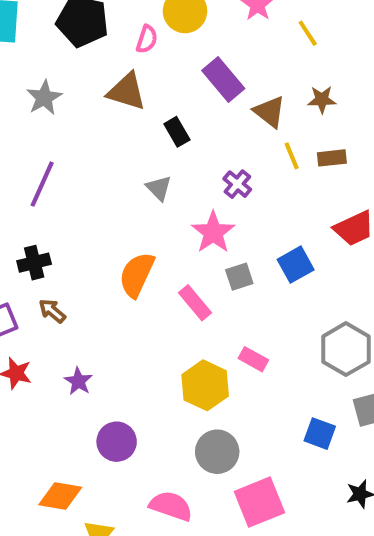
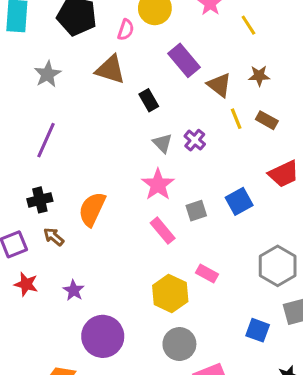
brown rectangle: (332, 158) -> (267, 120), turned 35
gray triangle: (159, 188) -> (163, 143), moved
pink star: (213, 232) -> (158, 185), moved
orange semicircle: (137, 275) -> (92, 209), moved
purple circle: (117, 442) -> (103, 336), size x1.4

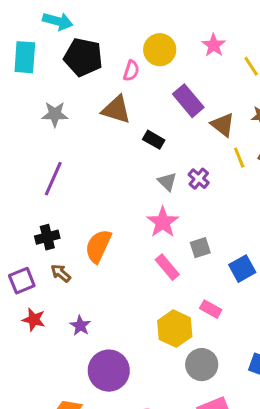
gray star: (48, 74) -> (55, 114), turned 30
black rectangle: (149, 100) -> (154, 140), turned -30
blue square: (239, 201) -> (242, 269), moved
gray circle: (179, 344) -> (202, 365), moved

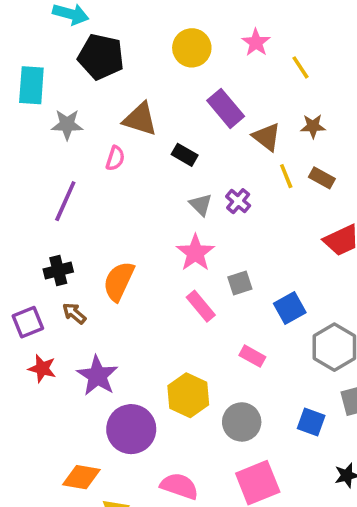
cyan rectangle: (25, 57) -> (31, 85), moved
pink semicircle: (131, 71) -> (115, 158), moved
purple star: (80, 326) -> (97, 376), size x1.6
yellow hexagon: (175, 329) -> (188, 395), moved

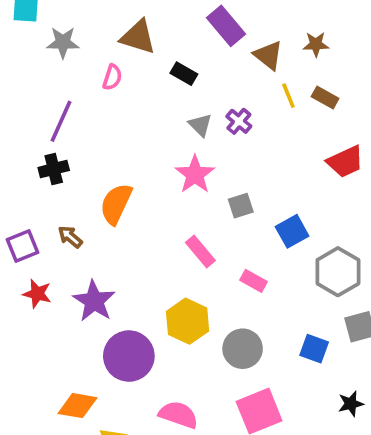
black cross: (58, 271) -> (54, 169), moved
pink rectangle: (201, 306) -> (200, 252), moved

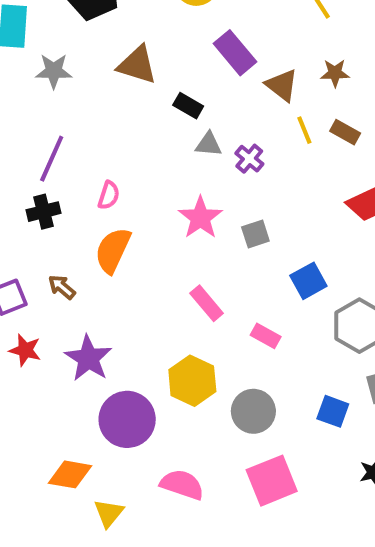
pink semicircle: (112, 77) -> (109, 195), moved
gray triangle: (200, 125) -> (209, 144), moved, turned -40
gray square: (241, 206) -> (255, 234), moved

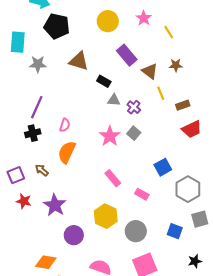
brown rectangle: (345, 132) -> (183, 105), moved, turned -48
gray square: (255, 234) -> (134, 133), moved, turned -32
purple circle: (127, 419) -> (74, 235), size x0.7

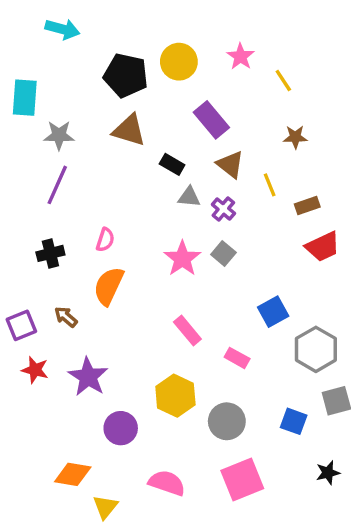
black pentagon: (57, 26) -> (126, 75), moved
brown triangle: (150, 71) -> (230, 164), moved
purple line: (37, 107) -> (57, 185), moved

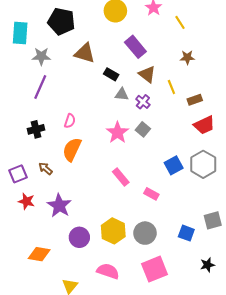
black pentagon: (126, 75) -> (61, 21), moved
gray hexagon: (316, 349) -> (203, 164), moved
yellow hexagon: (175, 396) -> (113, 231), moved
orange diamond: (73, 474) -> (39, 254), moved

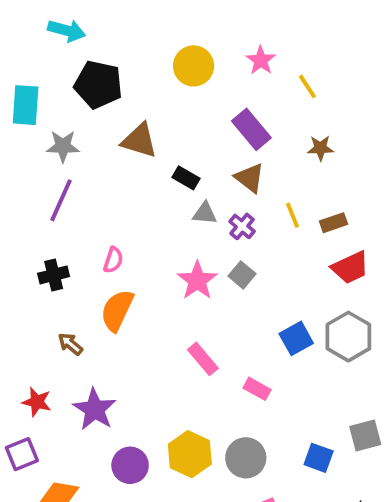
purple rectangle: (135, 47) -> (251, 129), moved
yellow line: (171, 87) -> (292, 215), moved
purple square: (18, 174) -> (22, 454), moved

